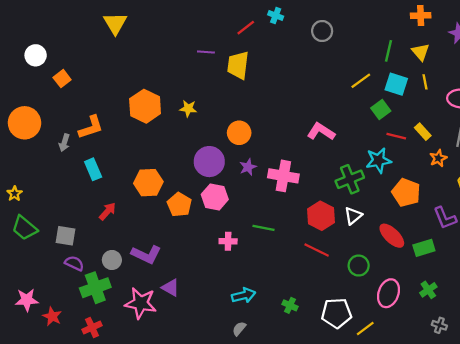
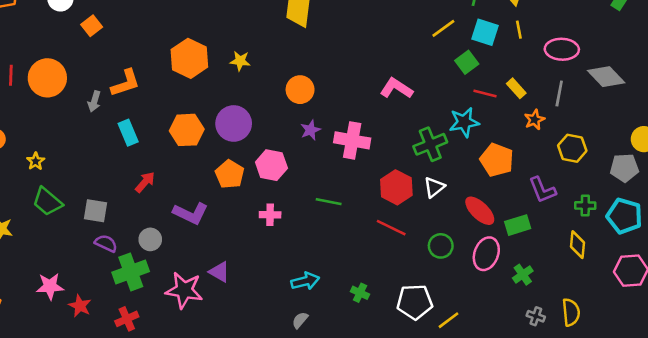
purple circle: (209, 162) -> (234, 123), moved
orange hexagon: (148, 183) -> (187, 130), moved
pink cross: (228, 241) -> (270, 215), moved
purple L-shape: (146, 254) -> (191, 213), moved
pink ellipse: (388, 293) -> (486, 254), moved

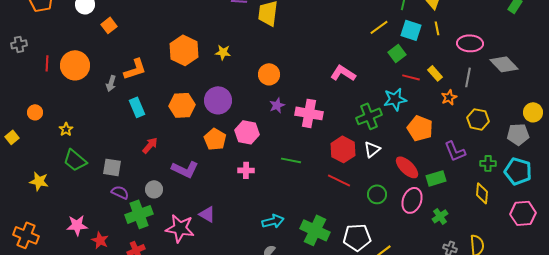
green cross: (360, 293) -> (315, 230), size x2.0

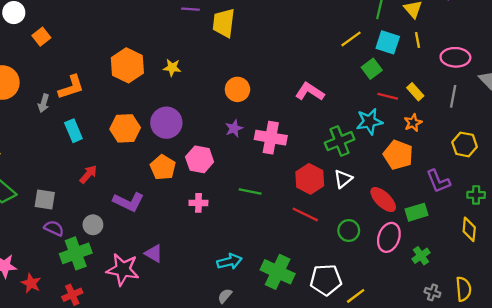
orange circle: (269, 74) -> (237, 89), moved
orange star: (449, 97) -> (413, 123), moved

